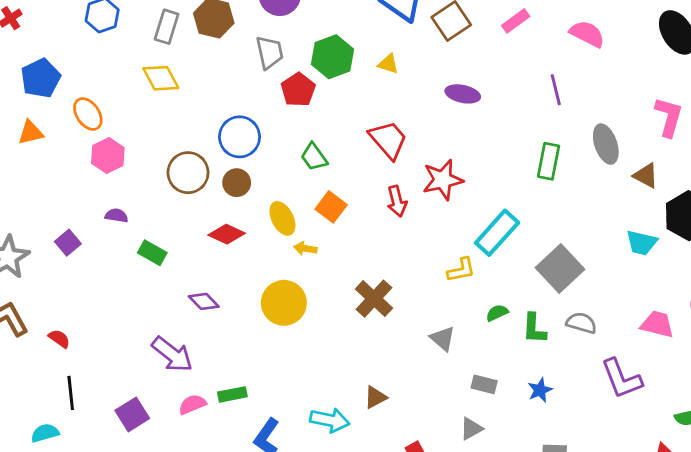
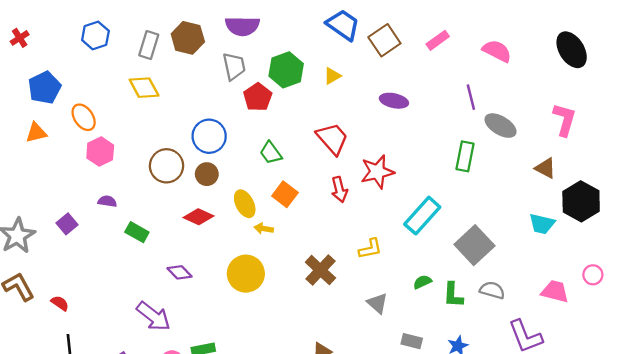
yellow triangle: (388, 64) -> (332, 76), turned -48
gray ellipse: (606, 144) -> (501, 126), moved, turned -40
yellow L-shape: (461, 270) -> (370, 249), moved

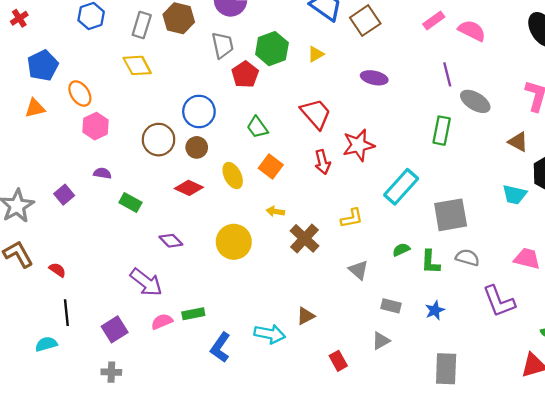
pink rectangle: (438, 40) -> (434, 21), moved
yellow arrow: (264, 229) -> (275, 211), moved
gray square: (474, 245) -> (451, 215), turned 33

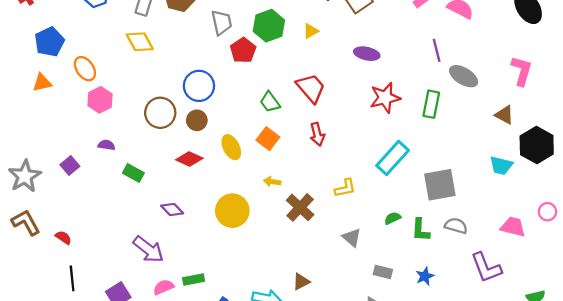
green trapezoid: (257, 127) -> (270, 102), moved
red star: (358, 145) -> (385, 98), moved

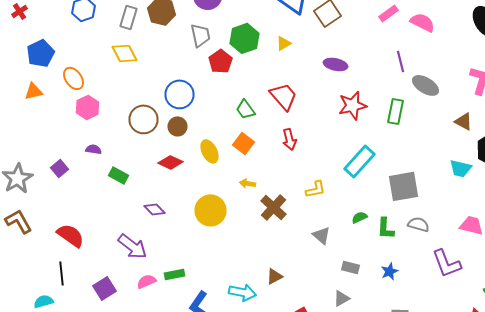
red semicircle: (63, 238) -> (70, 235), moved, size x1.8

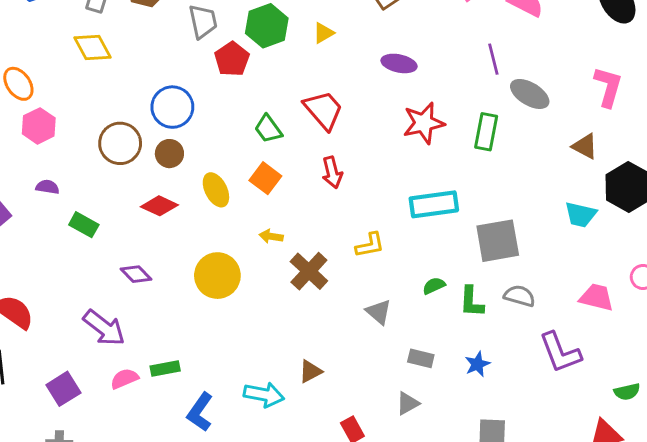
cyan rectangle: (360, 161) -> (434, 204), turned 40

